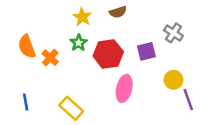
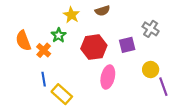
green star: (79, 43) -> (59, 35), moved
blue line: (26, 102) -> (44, 79), moved

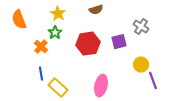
yellow star: (71, 15) -> (58, 14), moved
orange semicircle: (23, 41) -> (19, 20), moved
pink ellipse: (108, 77) -> (101, 86), moved

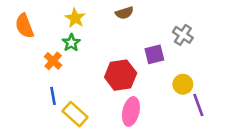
red hexagon: (88, 44) -> (121, 75), moved

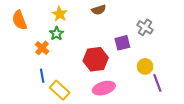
pink ellipse: (131, 111) -> (104, 88), turned 60

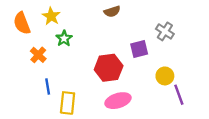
yellow star: (60, 14) -> (51, 16), moved
orange cross: (42, 48) -> (38, 55), moved
yellow rectangle: (60, 90) -> (68, 103), turned 54

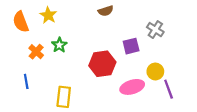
green star: (64, 38) -> (59, 45), moved
blue line: (48, 87) -> (26, 81), moved
pink ellipse: (118, 101) -> (132, 87), moved

